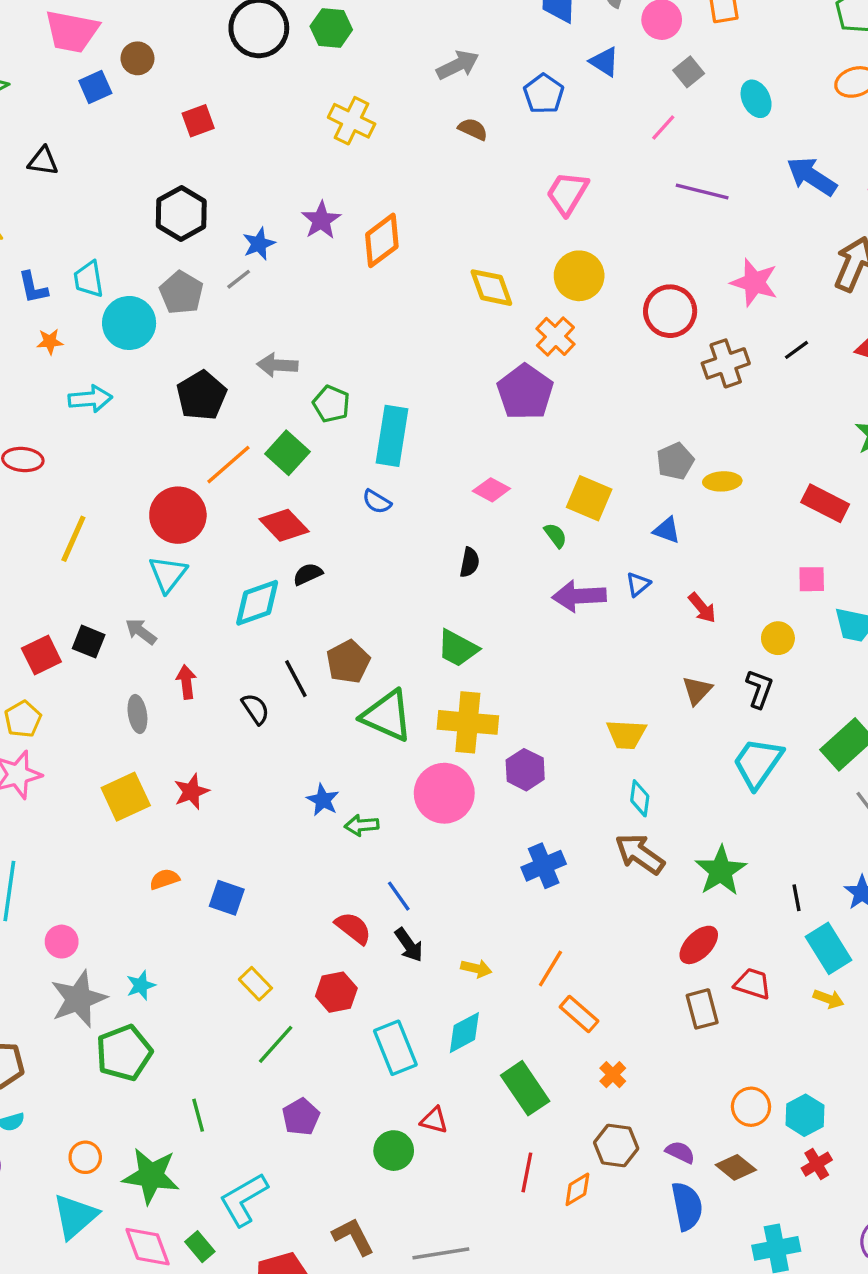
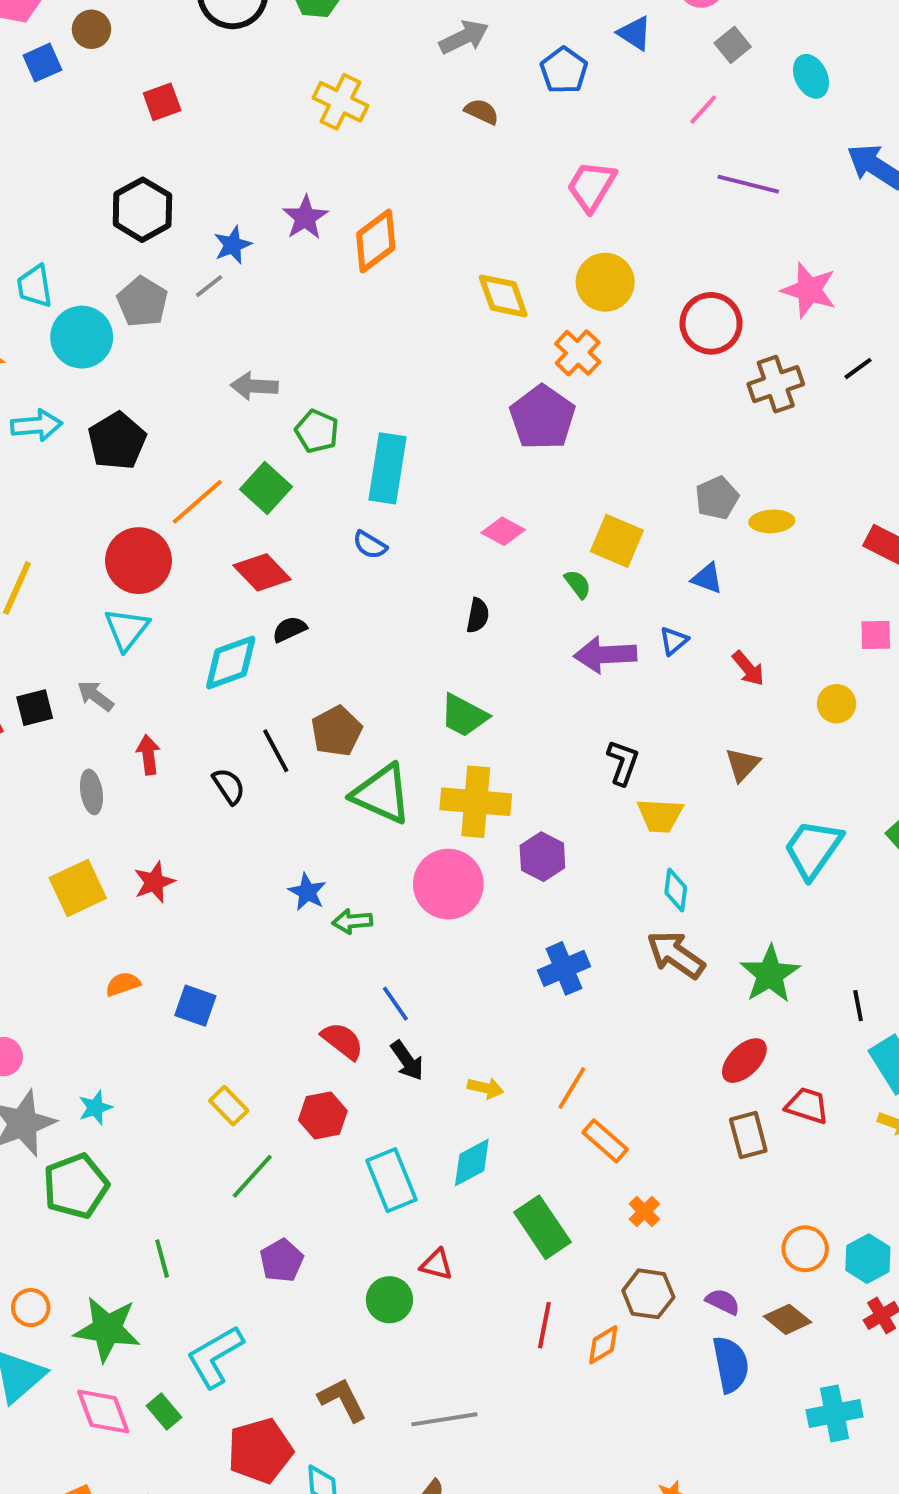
black pentagon: (202, 395) -> (117, 441), moved
black square: (89, 642) -> (35, 708), turned -36
black L-shape: (759, 689) -> (623, 763), moved

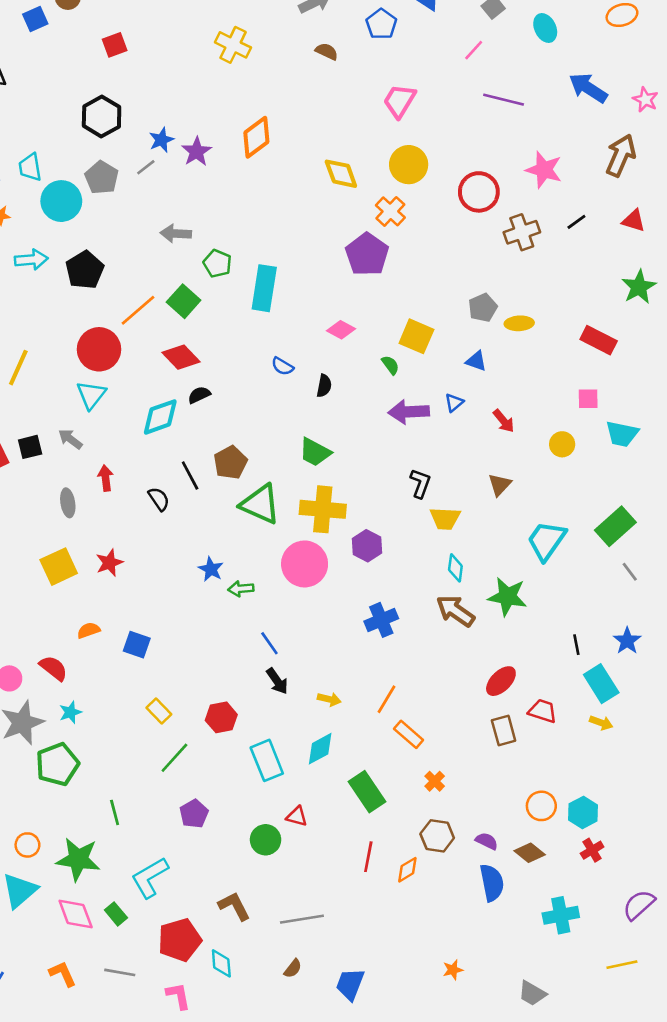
purple star: (305, 217) -> (197, 152), moved
blue semicircle: (370, 545) -> (282, 366), moved
green star: (770, 974) -> (507, 596), moved, turned -30
red semicircle: (342, 1041) -> (53, 668), moved

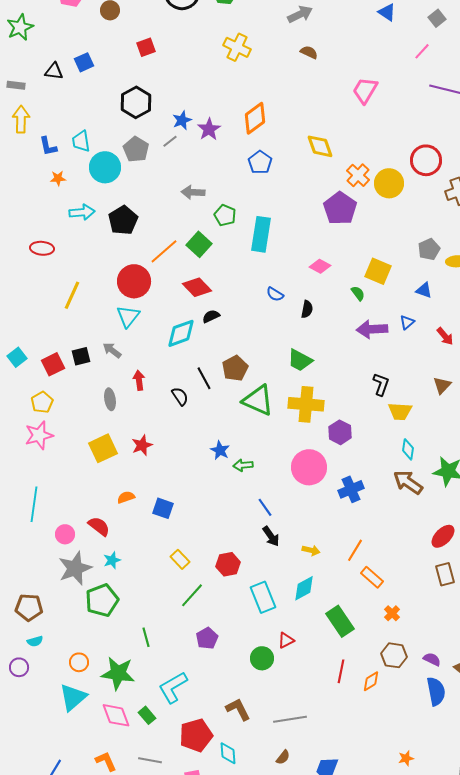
blue square: (35, 19) -> (84, 62), moved
blue pentagon: (381, 24) -> (260, 162), moved
yellow circle: (409, 165) -> (389, 183), moved
pink circle: (305, 564) -> (309, 467), moved
red triangle: (297, 816) -> (286, 640), turned -42

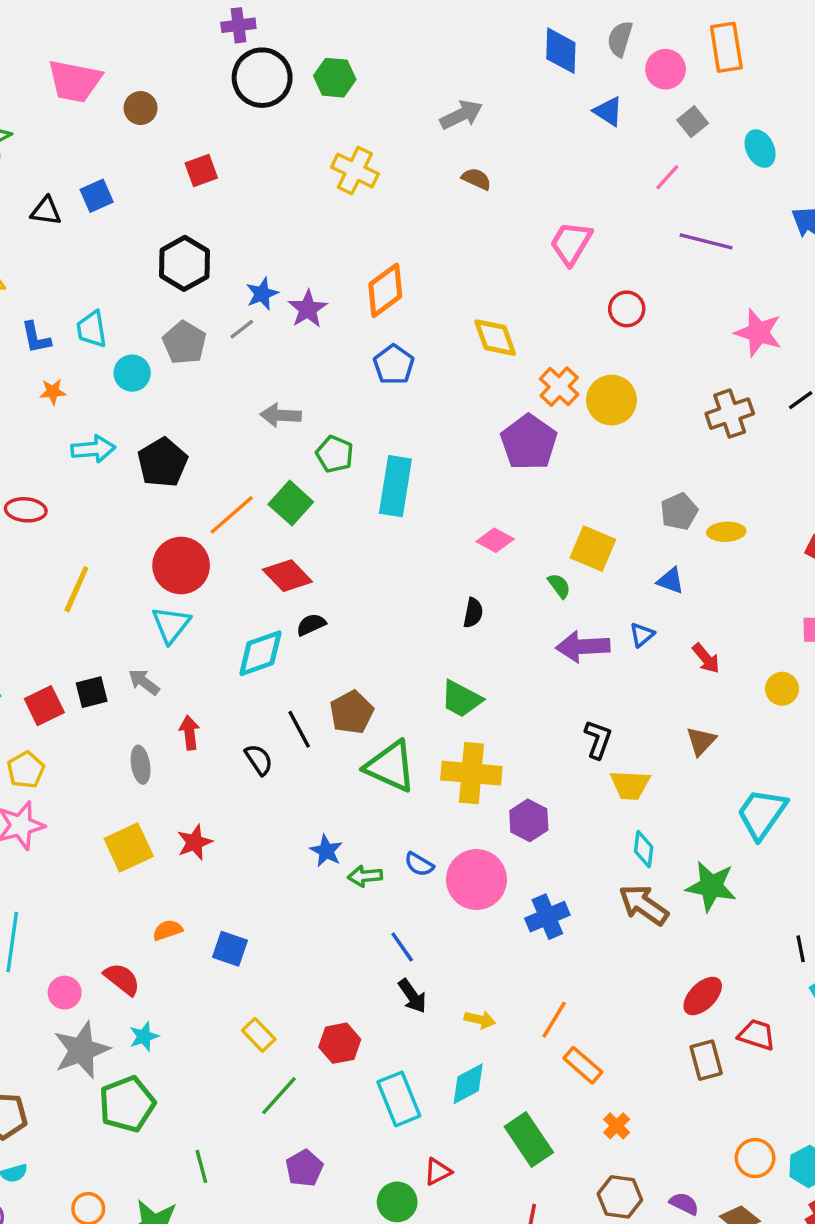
red circle: (426, 160) -> (627, 309), moved, size x0.7
cyan circle: (105, 167) -> (132, 373), size x0.7
blue semicircle: (275, 294) -> (419, 864), moved

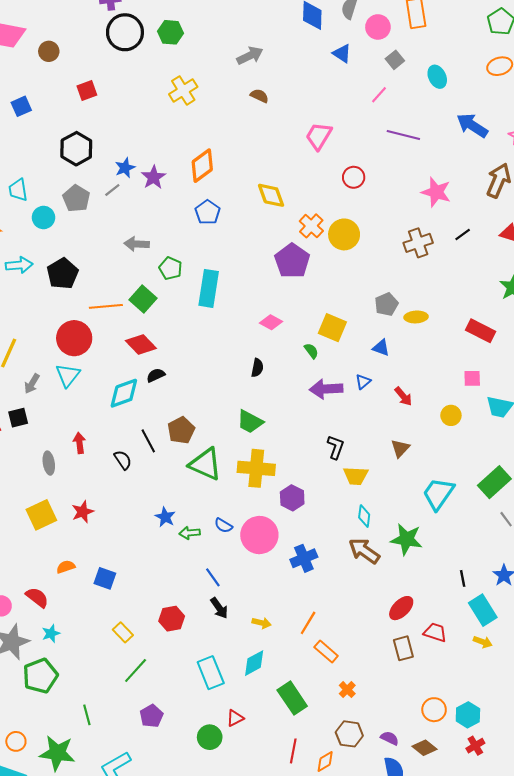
yellow cross: (355, 170) -> (183, 90), turned 32
orange line: (232, 515) -> (106, 306), turned 36
gray arrow: (144, 682) -> (32, 384), moved, turned -96
red hexagon: (340, 1043) -> (172, 619), moved

